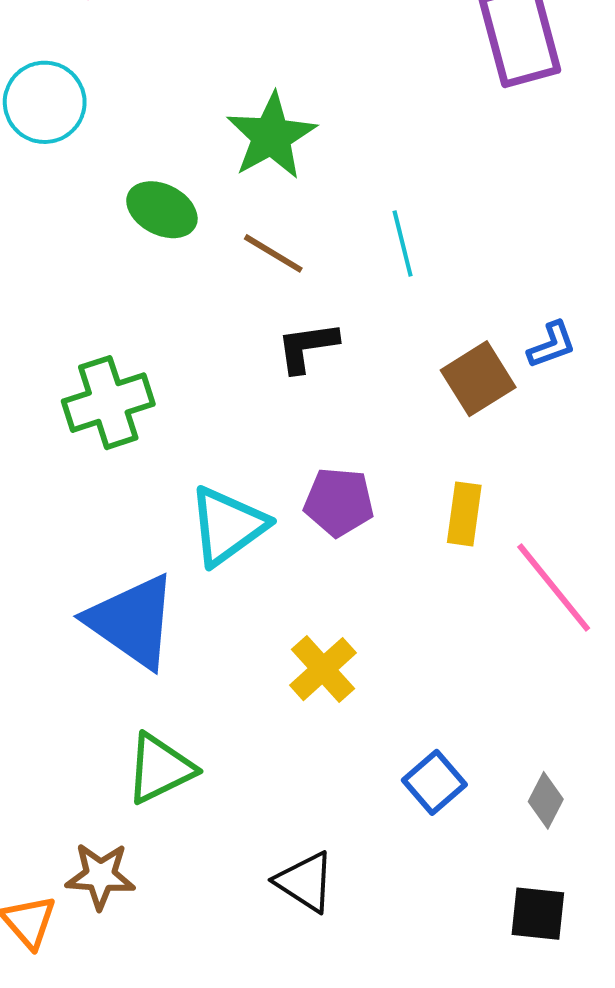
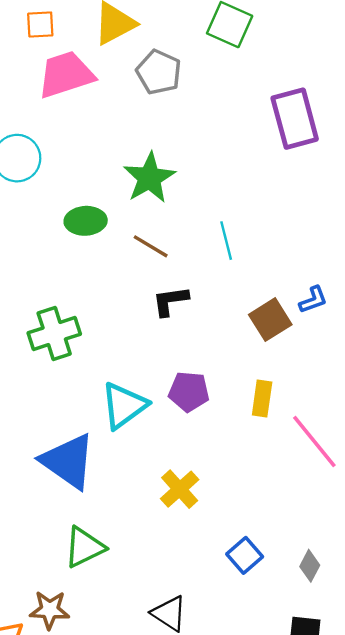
green ellipse: (162, 210) -> (86, 221), turned -30

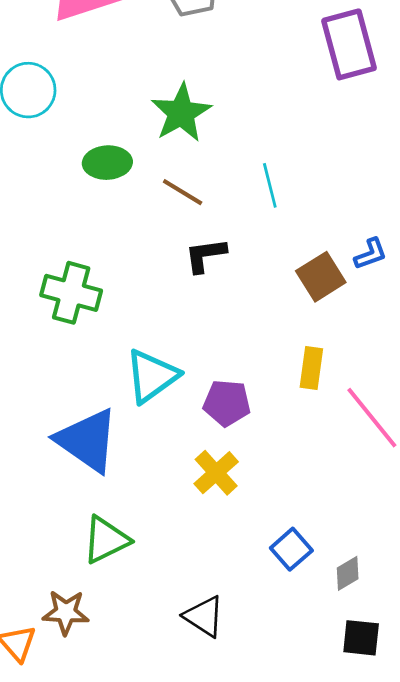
green cross: (54, 333) -> (71, 293), turned 33
purple pentagon: (189, 392) -> (227, 403), moved
gray diamond: (310, 566) -> (348, 573), moved, turned 32

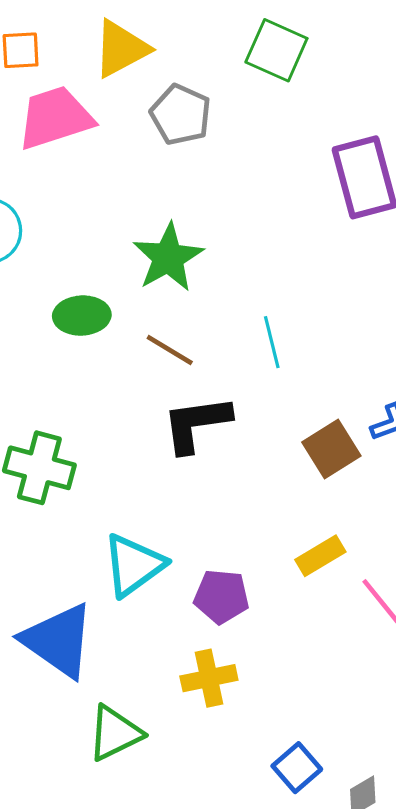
black L-shape: (205, 255) -> (196, 424), size x1.4
yellow rectangle: (311, 368) -> (320, 556), turned 51
yellow cross: (216, 473) -> (209, 678), turned 30
green triangle: (106, 540) -> (115, 733), moved

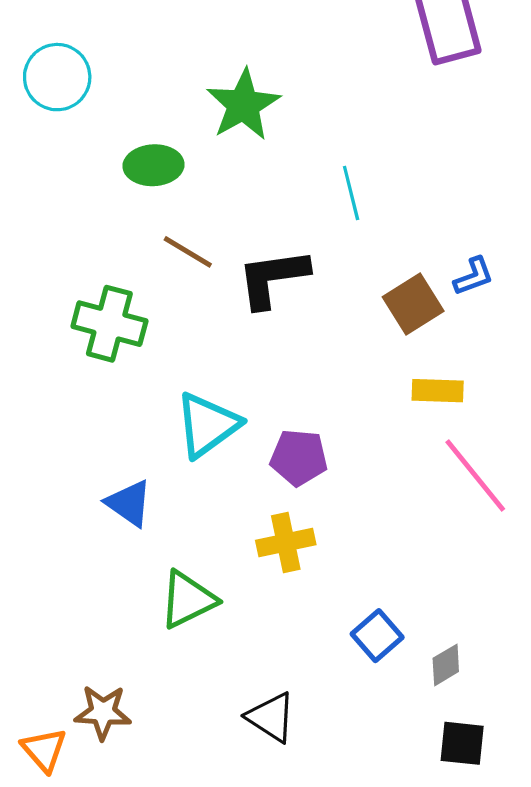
brown line: (170, 350) -> (188, 252), moved
yellow rectangle: (320, 556) -> (438, 391), moved, turned 33
blue triangle: (58, 640) -> (129, 503), size x0.6

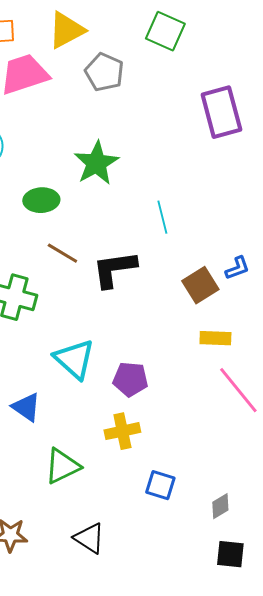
cyan triangle: (207, 425) -> (74, 359), turned -42
blue square: (377, 636) -> (160, 485), moved, turned -32
black triangle: (271, 717) -> (89, 538), moved

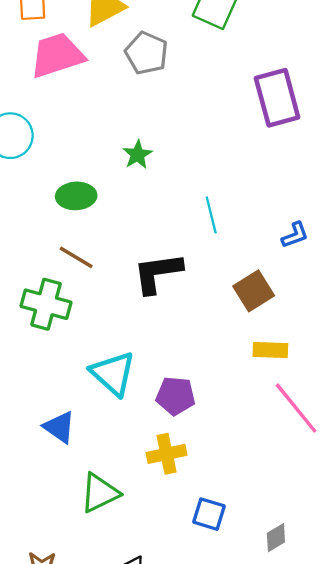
green star: (96, 163) -> (138, 155), size x0.6
brown line: (62, 253) -> (76, 257), moved
blue L-shape: (237, 268) -> (295, 235), moved

